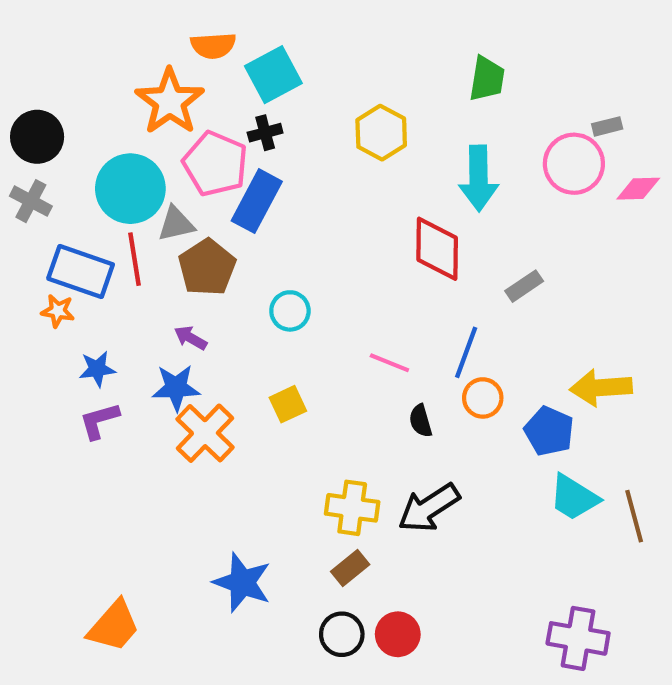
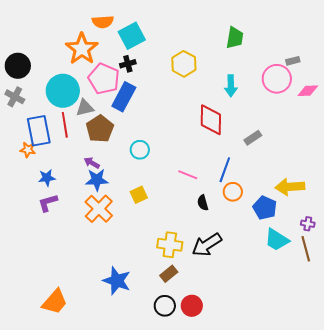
cyan arrow: (479, 178) -> (231, 86), size x0.7
blue rectangle: (81, 272) -> (39, 131), turned 60
blue star: (176, 388) -> (97, 180), moved
purple cross: (578, 638) -> (308, 224), moved, size x0.5

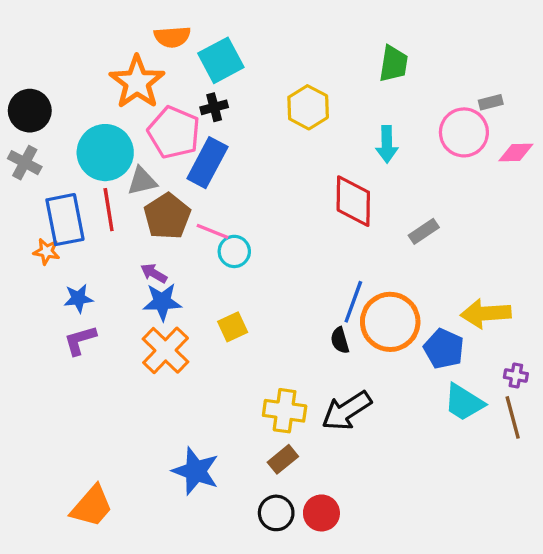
blue line: (225, 170) -> (353, 302), moved
pink line: (188, 175) -> (212, 231), moved
orange circle: (233, 192) -> (390, 322), size x1.8

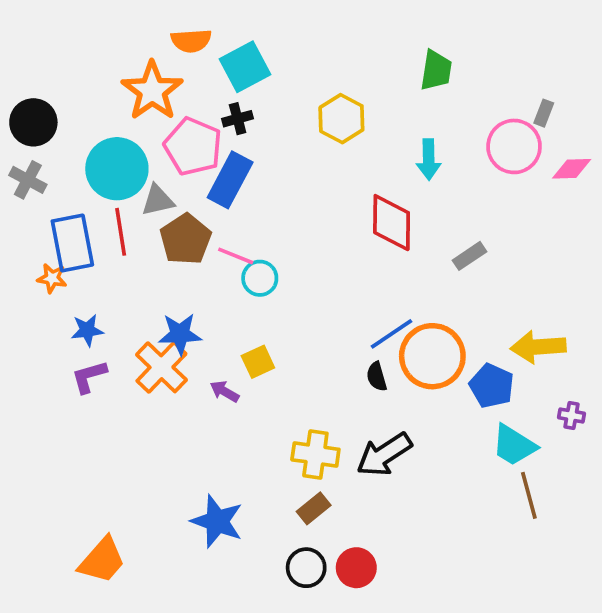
gray rectangle: (491, 102) -> (544, 113), turned -55
purple arrow: (154, 273) -> (225, 391), moved
blue line: (353, 302) -> (392, 334), turned 36
orange cross: (166, 350) -> (161, 367), moved
brown line: (513, 417) -> (529, 495), moved

